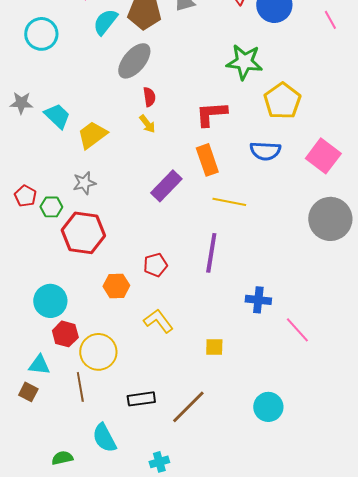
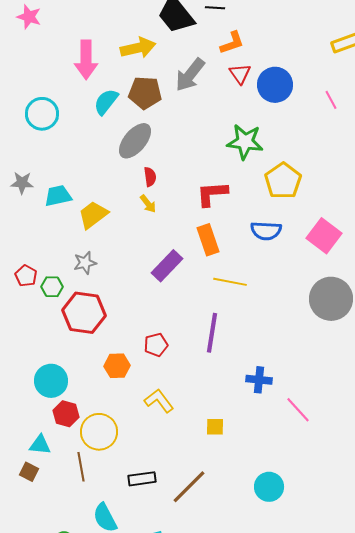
cyan trapezoid: (57, 116) -> (58, 196), turned -56

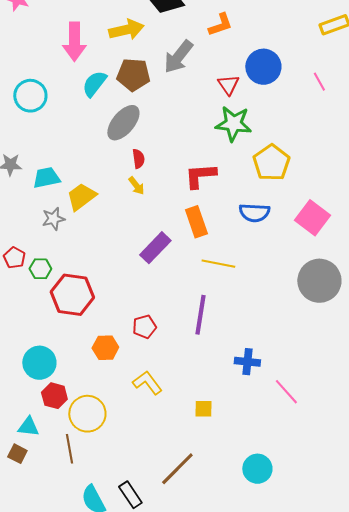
red triangle: (240, 74) -> (228, 85), moved
gray star: (85, 263) -> (53, 219), moved
black rectangle: (142, 479) -> (130, 495), moved, turned 64

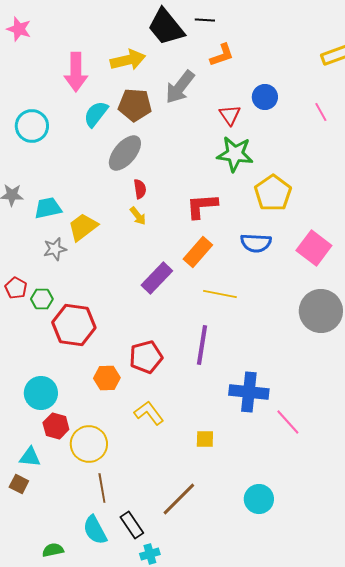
blue circle: (263, 67) -> (265, 97), size x0.7
orange rectangle: (196, 222) -> (198, 252), turned 60
red pentagon: (144, 327) -> (146, 357), size x1.4
blue cross: (247, 362) -> (249, 392), size x1.5
brown line: (69, 449) -> (102, 488), moved

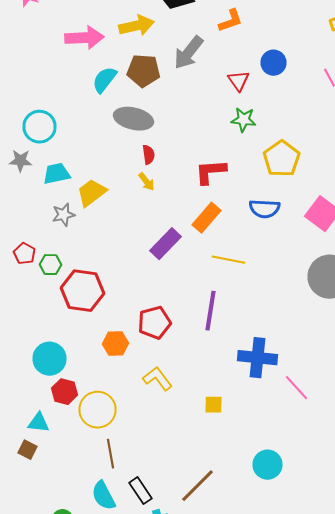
pink arrow: (76, 72) -> (84, 38), turned -93
cyan circle: (32, 126) -> (40, 127), moved
gray ellipse: (125, 153) -> (134, 119), turned 63
green star: (235, 154) -> (244, 120), size x0.7
brown line: (179, 499) -> (198, 486), moved

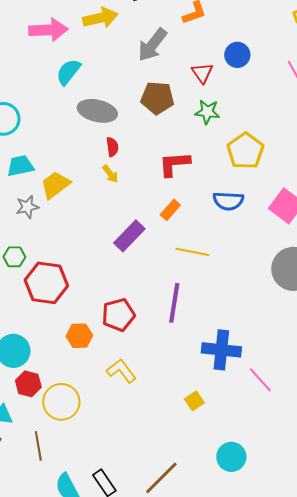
brown pentagon: (144, 71) -> (157, 98), moved
orange rectangle: (206, 218) -> (170, 210), size x0.7
yellow square: (214, 405) -> (194, 401), moved, turned -36
brown line: (110, 454) -> (38, 446), moved

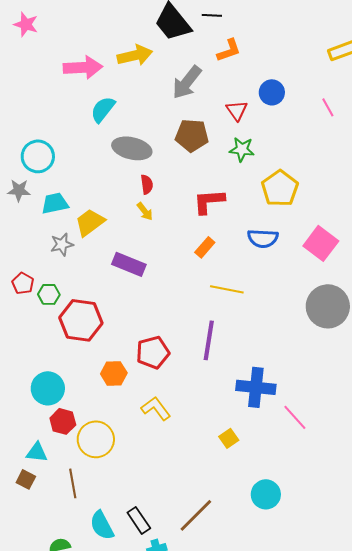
purple rectangle: (129, 236) -> (129, 264), moved, turned 68

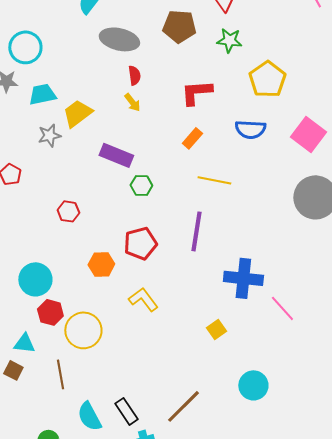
green hexagon: (49, 294) -> (141, 185), moved
red hexagon: (81, 320) -> (68, 211), size x0.5

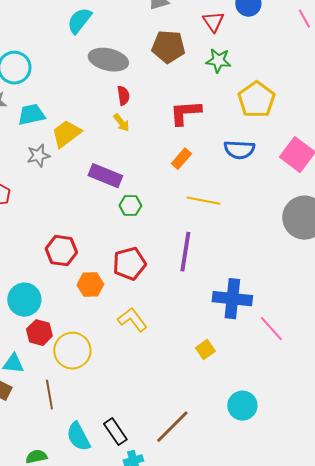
red hexagon: (68, 211) -> (61, 251), moved, size x1.4

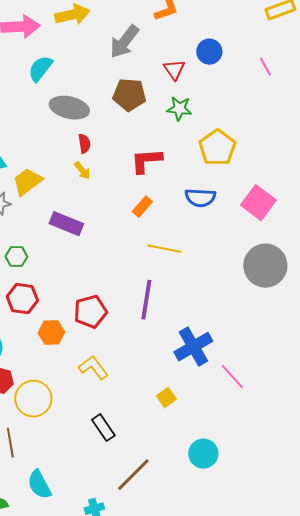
green hexagon: (130, 206) -> (16, 257), moved
blue cross: (232, 299) -> (193, 347), turned -36
black rectangle: (115, 432) -> (103, 428), moved

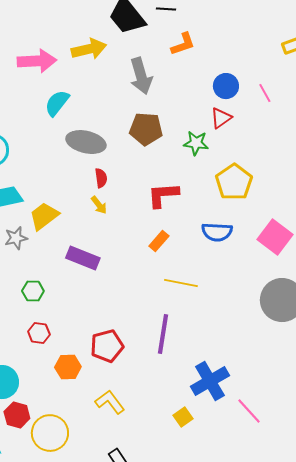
gray arrow: (124, 42) -> (141, 76), turned -54
pink line: (265, 67) -> (265, 93), moved
red triangle: (174, 70) -> (221, 118), moved, turned 30
red hexagon: (22, 299) -> (39, 333), size x0.7
yellow square: (166, 398) -> (183, 417), moved

